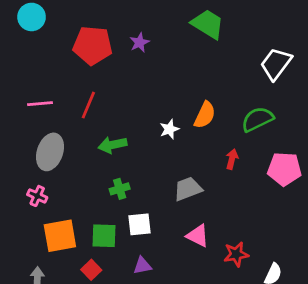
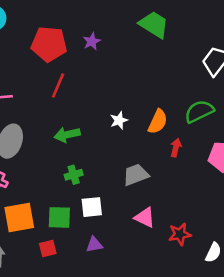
red line: (88, 105) -> (58, 85), moved
orange semicircle: (205, 115) -> (158, 122), moved
red square: (91, 270) -> (48, 249), turned 30

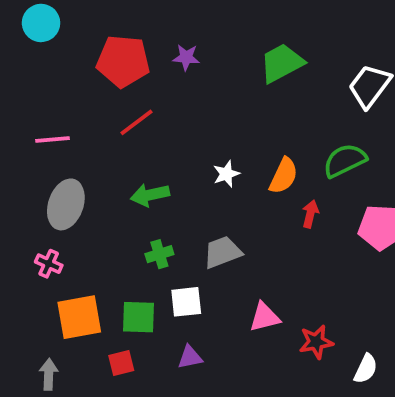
green trapezoid: (154, 25) -> (282, 63), moved, turned -60
purple star: (92, 41) -> (186, 57), turned 30
red line: (58, 85) -> (137, 122), turned 30
gray trapezoid: (136, 175) -> (222, 252), moved
pink triangle: (145, 217) -> (265, 317), turned -40

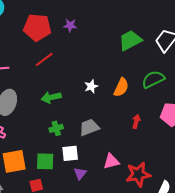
green trapezoid: (282, 63) -> (130, 40), moved
red arrow: (310, 214) -> (136, 121), moved
red star: (316, 342) -> (138, 174), size x1.4
purple triangle: (190, 357) -> (80, 173), moved, turned -40

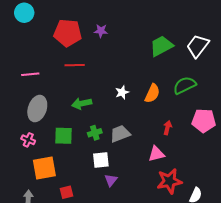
red line: (44, 59) -> (75, 65), turned 36
green cross: (56, 128) -> (95, 133), moved
green square: (45, 161) -> (64, 136), moved
pink triangle: (111, 161) -> (156, 154), moved

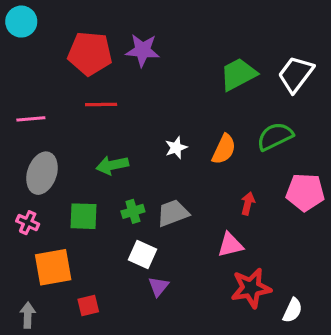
purple star: (101, 31) -> (143, 50), size x1.5
white square: (101, 160) -> (143, 254), turned 30

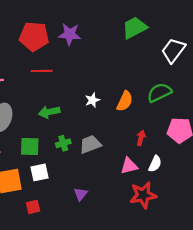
green trapezoid: (238, 74) -> (134, 28), moved
white square: (143, 254) -> (39, 172), moved, turned -36
white semicircle: (293, 310) -> (155, 164), moved

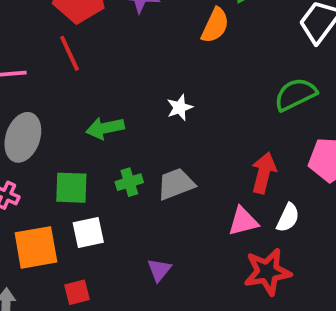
red line: (42, 71) -> (70, 53), moved, turned 66
orange semicircle: (125, 101) -> (215, 25), moved
red arrow: (141, 138) -> (264, 173), size x1.5

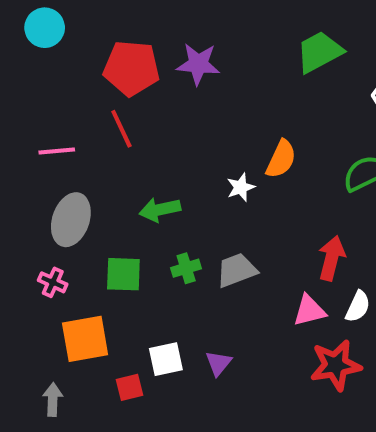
orange semicircle: (215, 25) -> (281, 159), moved
white square: (88, 233) -> (166, 359), moved

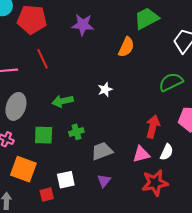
red pentagon: (132, 68) -> (32, 19), moved
orange semicircle: (281, 159) -> (126, 47), moved
gray trapezoid: (237, 270) -> (102, 151), moved
orange square: (85, 339) -> (23, 169), turned 30
purple triangle: (218, 363) -> (104, 181), moved

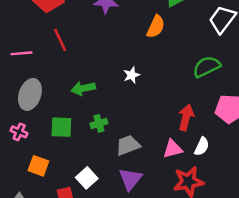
orange square: (23, 169) -> (38, 166), size x0.7
white square: (66, 180) -> (87, 178), turned -30
purple triangle: (104, 181) -> (130, 179), size x1.5

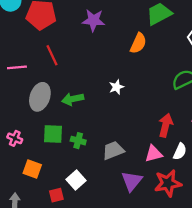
gray ellipse: (30, 94) -> (40, 97), moved
green cross: (99, 123) -> (78, 141), moved, turned 32
purple triangle: (130, 179) -> (132, 181), moved

